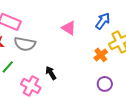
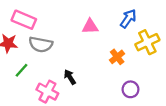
pink triangle: (69, 28) -> (90, 26), turned -35
orange cross: (101, 55) -> (117, 57), moved

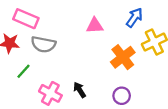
orange cross: (117, 57) -> (123, 57), size x1.5
black arrow: (70, 77) -> (80, 90), moved
purple circle: (131, 89) -> (122, 96), moved

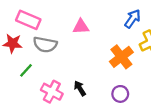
pink triangle: (95, 26) -> (81, 27), moved

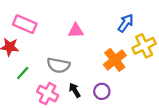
gray semicircle: (45, 45) -> (58, 65), moved
purple circle: (120, 94) -> (102, 91), moved

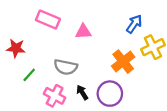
pink rectangle: (25, 24) -> (48, 19), moved
purple circle: (102, 91) -> (110, 94), size x1.5

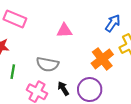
pink rectangle: (48, 19) -> (15, 19), moved
green line: (29, 75) -> (13, 72), turned -32

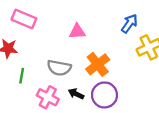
orange cross: (102, 59) -> (98, 64), moved
black arrow: (63, 88) -> (76, 94), turned -32

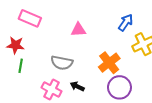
orange cross: (98, 64) -> (109, 63), moved
green line: (22, 76) -> (21, 66), moved
purple circle: (104, 95) -> (119, 87), moved

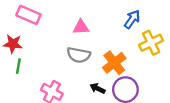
gray semicircle: (62, 63) -> (79, 55), moved
black arrow: (77, 86) -> (98, 88), moved

